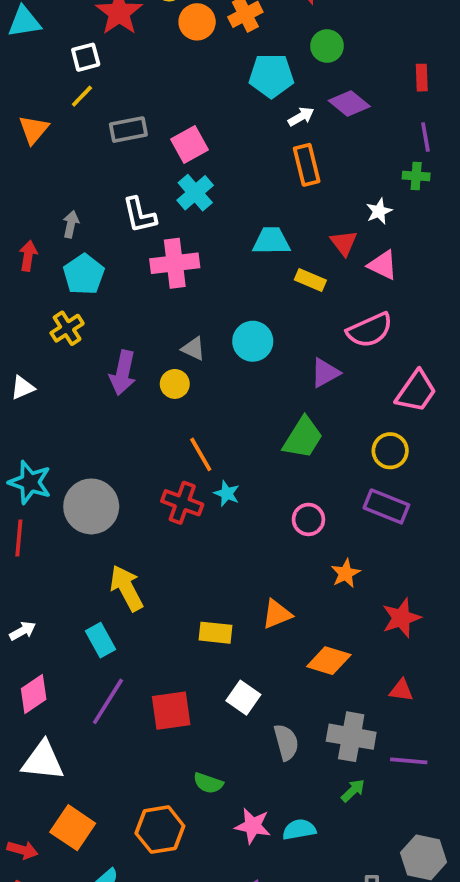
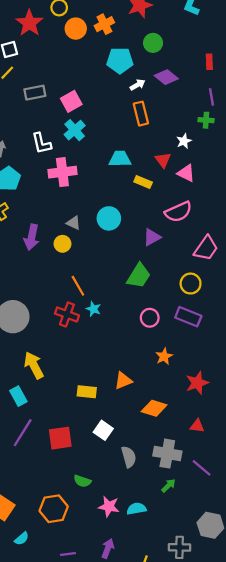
pink circle: (308, 519) -> (150, 318), moved
purple line: (409, 761) -> (202, 468), turned 35

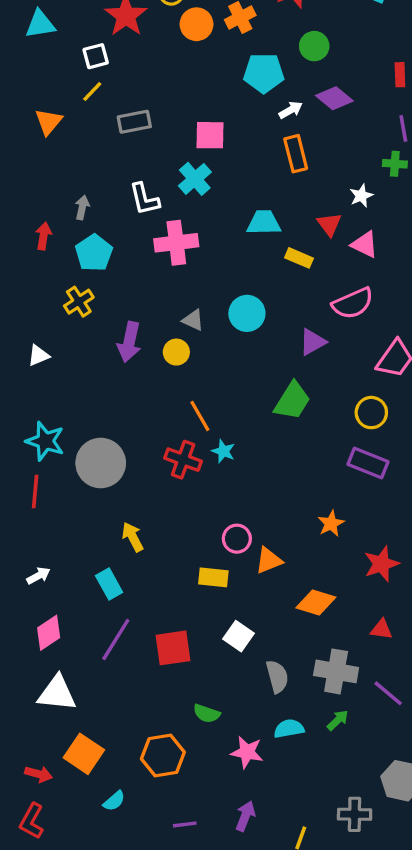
pink square: (71, 101) -> (210, 135), moved, turned 30
pink circle: (150, 318) -> (237, 539), moved
yellow arrow: (34, 365) -> (133, 537), size x0.7
cyan semicircle: (136, 509) -> (289, 729), moved

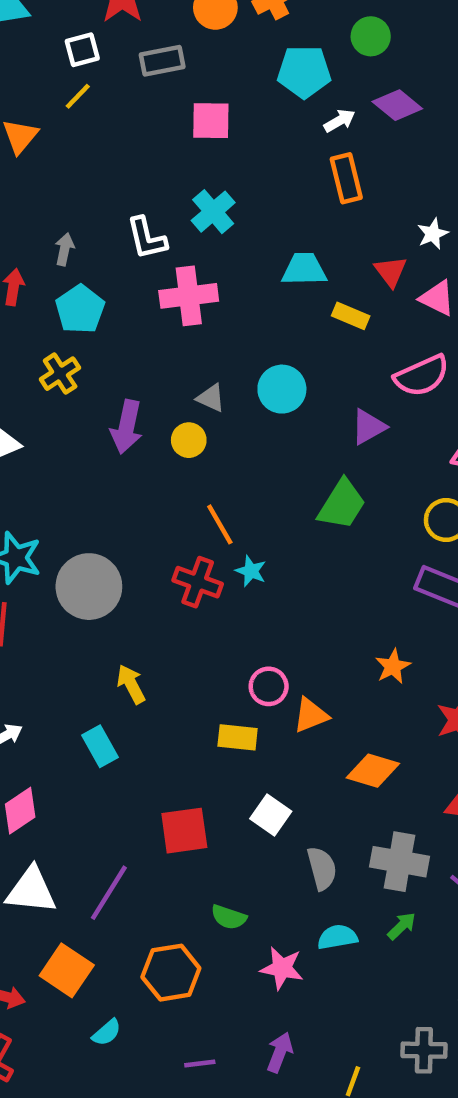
gray rectangle: (134, 122) -> (162, 61), moved
pink square: (210, 135) -> (211, 121), moved
purple line: (116, 640) -> (109, 893), moved

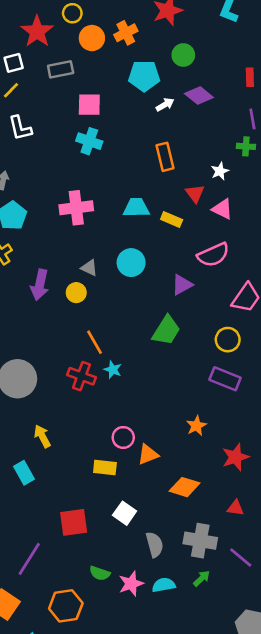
orange rectangle: (346, 178) -> (165, 157), moved
cyan cross: (213, 212) -> (89, 141), moved, turned -30
white L-shape: (147, 238) -> (20, 128), moved
cyan trapezoid: (304, 269) -> (136, 208), moved
pink star: (282, 968) -> (131, 584), moved, turned -30

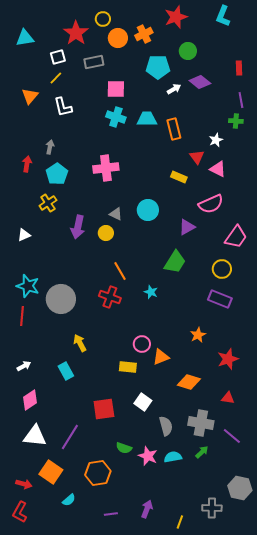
cyan trapezoid: (136, 208) -> (147, 119), moved
cyan star: (113, 370) -> (151, 292), moved
pink star: (131, 584) -> (148, 456), turned -30

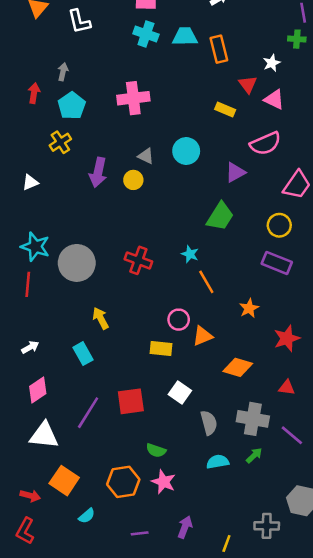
orange line: (120, 271) -> (206, 282), moved
purple line: (70, 437) -> (88, 413), moved
pink star: (148, 456) -> (164, 482), moved

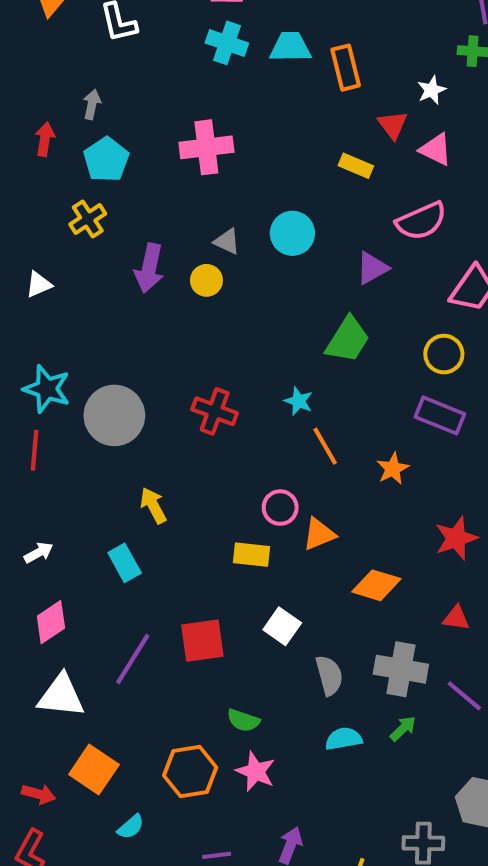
orange star: (249, 308) -> (393, 469), moved

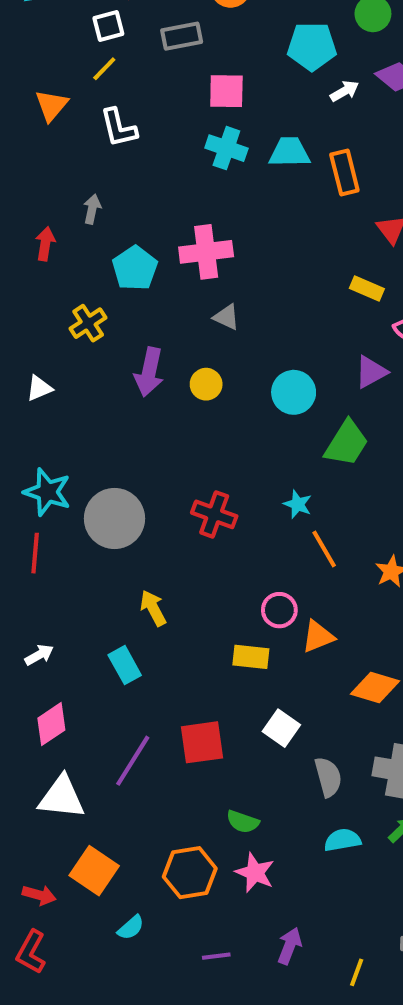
cyan pentagon: (106, 160) -> (135, 268), moved
yellow rectangle: (356, 166) -> (367, 289), moved
cyan circle: (292, 233) -> (294, 392), moved
gray triangle: (227, 241) -> (226, 317), moved

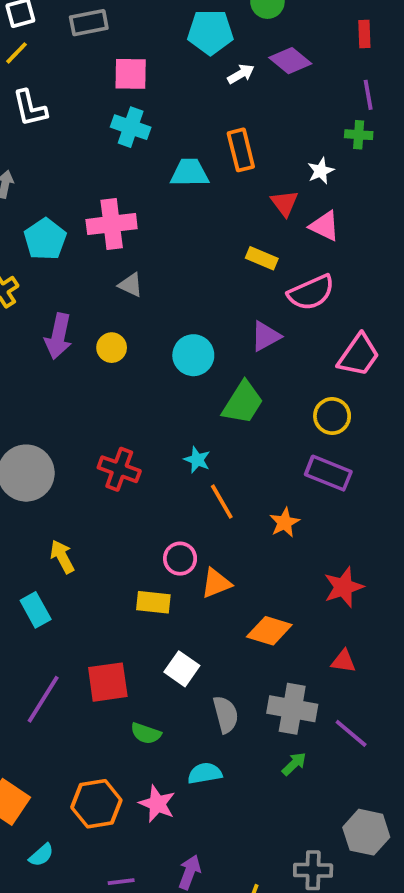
cyan trapezoid: (290, 152) -> (190, 173), moved
green semicircle: (243, 822) -> (146, 733), moved
cyan semicircle: (342, 840) -> (205, 773), moved

